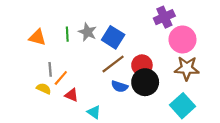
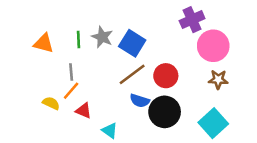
brown star: (187, 68) -> (218, 79), size x0.7
gray line: (50, 69) -> (71, 72), moved
black circle: (145, 82) -> (165, 112), moved

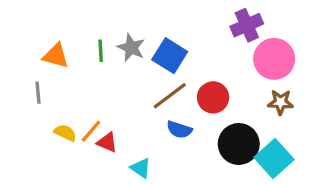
gray line: (71, 72) -> (38, 93), moved
orange line: (71, 91) -> (91, 131), moved
black circle: (165, 112) -> (239, 144), moved

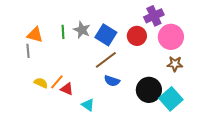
gray line: (38, 93) -> (28, 51), moved
red circle: (213, 97) -> (137, 36), moved

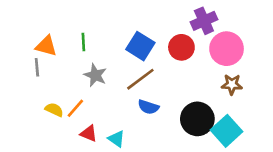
gray star: (82, 30) -> (95, 75), moved
red triangle: (67, 89) -> (89, 133), moved

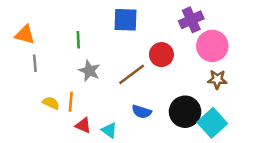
orange triangle: (46, 46) -> (25, 35), moved
blue square: (140, 46) -> (125, 20), moved, turned -30
red circle: (181, 47) -> (161, 55), moved
blue semicircle: (148, 107) -> (142, 112), moved
orange line: (75, 108) -> (71, 102), turned -36

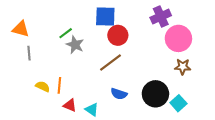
green line: (78, 40) -> (66, 33), turned 56
red circle: (161, 55) -> (118, 35), moved
gray star: (89, 71) -> (75, 45), moved
cyan square: (212, 123) -> (178, 103), size x0.7

